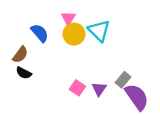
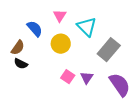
yellow circle: (74, 34) -> (61, 44), moved
gray rectangle: (123, 80) -> (109, 50), moved, size x1.6

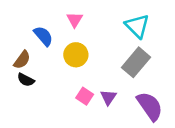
cyan triangle: (87, 27) -> (137, 26), moved

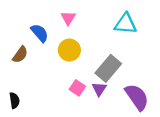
cyan triangle: (137, 26) -> (125, 24), turned -40
gray rectangle: (136, 62) -> (108, 68), moved
black semicircle: (26, 80) -> (14, 100), moved, turned -126

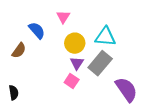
cyan triangle: (125, 24) -> (105, 37), moved
yellow circle: (69, 50) -> (75, 43), moved
purple triangle: (99, 89) -> (77, 63), moved

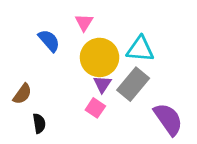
yellow circle: (75, 43) -> (100, 57), size x1.4
brown semicircle: (19, 50) -> (22, 94), moved
black semicircle: (14, 93) -> (39, 123), moved

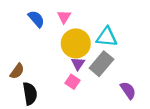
blue semicircle: (49, 41) -> (36, 19), moved
purple semicircle: (168, 119) -> (128, 90), size x0.7
black semicircle: (39, 123) -> (30, 94), size x1.5

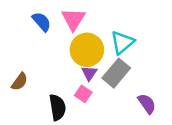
pink triangle: (64, 17) -> (73, 19), size x1.5
cyan triangle: (107, 37) -> (122, 42), turned -45
black semicircle: (30, 94) -> (58, 107), moved

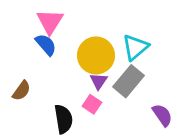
pink triangle: (73, 19) -> (50, 22), moved
blue semicircle: (42, 22) -> (46, 45), moved

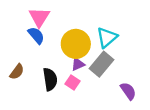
purple triangle: (99, 81) -> (78, 64), turned 32
black semicircle: (63, 119) -> (50, 79), moved

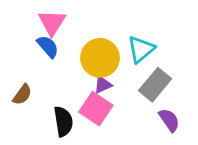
gray rectangle: (101, 64) -> (155, 85), moved
black semicircle: (50, 79) -> (63, 121), moved
pink square: (73, 82) -> (96, 109), size x1.6

